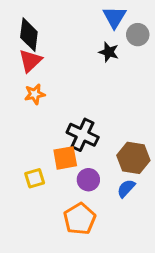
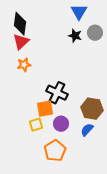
gray circle: (138, 35) -> (95, 33), moved
yellow square: (35, 178) -> (36, 125), moved

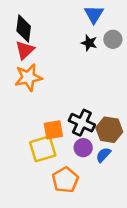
orange star: (24, 65) -> (28, 77), size x1.6
black cross: (57, 93) -> (82, 123), moved
purple circle: (61, 124) -> (83, 148), moved
yellow square: (36, 125) -> (43, 149), size x1.6

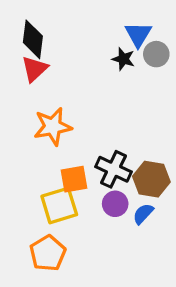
blue triangle: (94, 14) -> (138, 34), moved
orange star: (28, 77) -> (53, 126), moved
orange pentagon: (65, 180) -> (48, 253), moved

